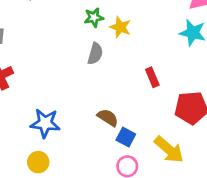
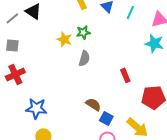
yellow star: (120, 27) -> (64, 39), moved
blue star: (45, 123) -> (36, 108), moved

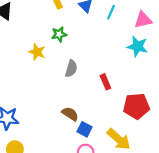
yellow star: (64, 39) -> (37, 52), moved
gray semicircle: (84, 58) -> (71, 69), moved

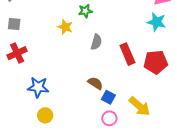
red rectangle: (105, 82) -> (127, 54), size x1.5
red pentagon: (136, 106) -> (156, 62), moved

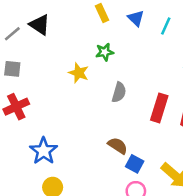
red rectangle: (127, 54) -> (159, 108), turned 40
blue star: (38, 87) -> (44, 151), turned 30

